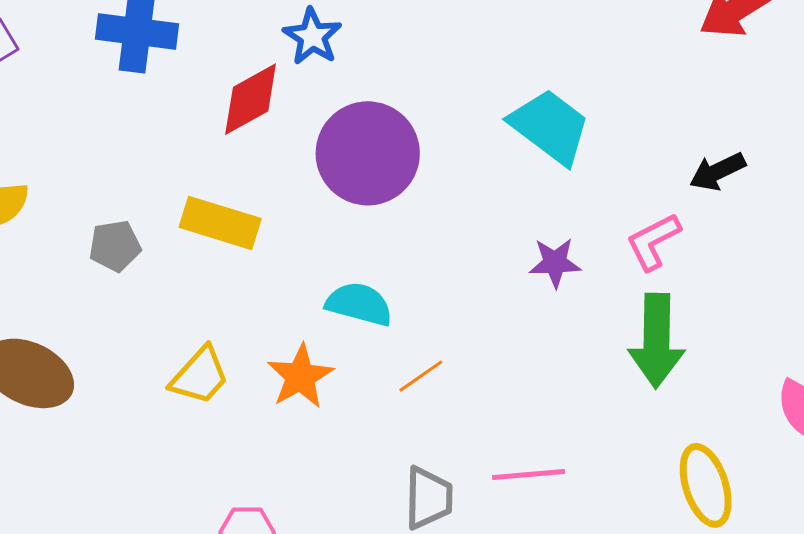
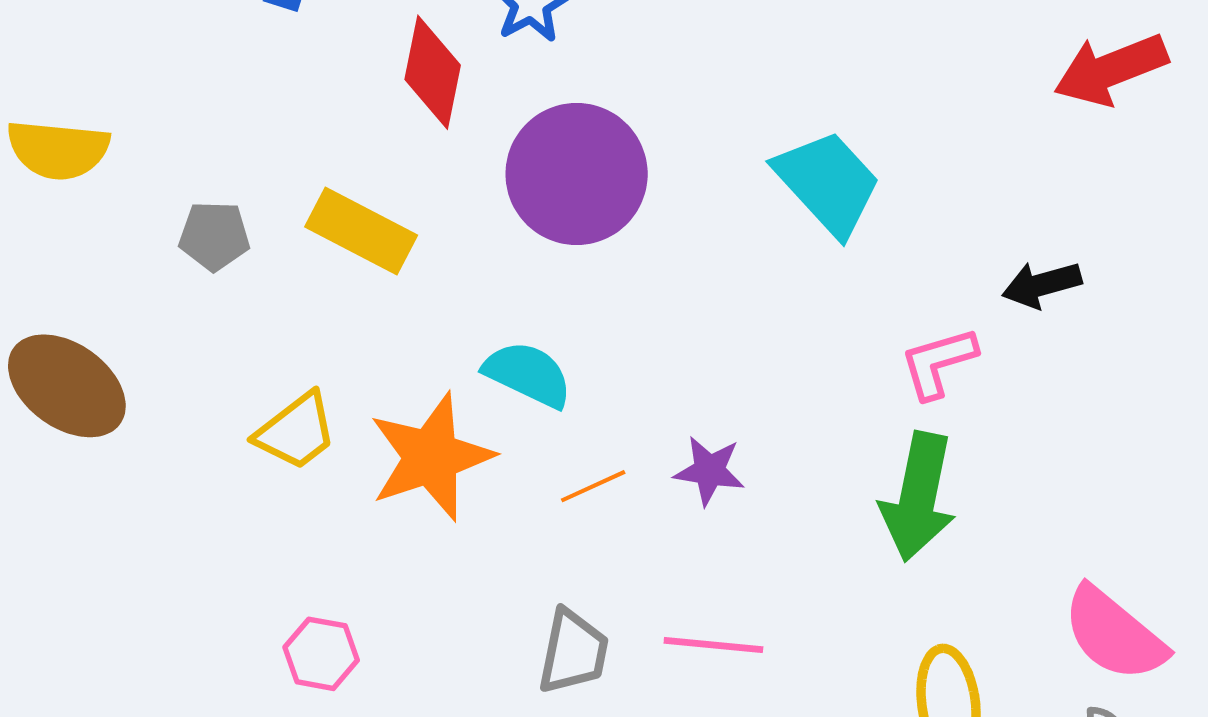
red diamond: (251, 99) -> (433, 72), turned -60
purple star: (555, 263) -> (709, 471), moved
orange star: (300, 376) -> (431, 457), size x1.4

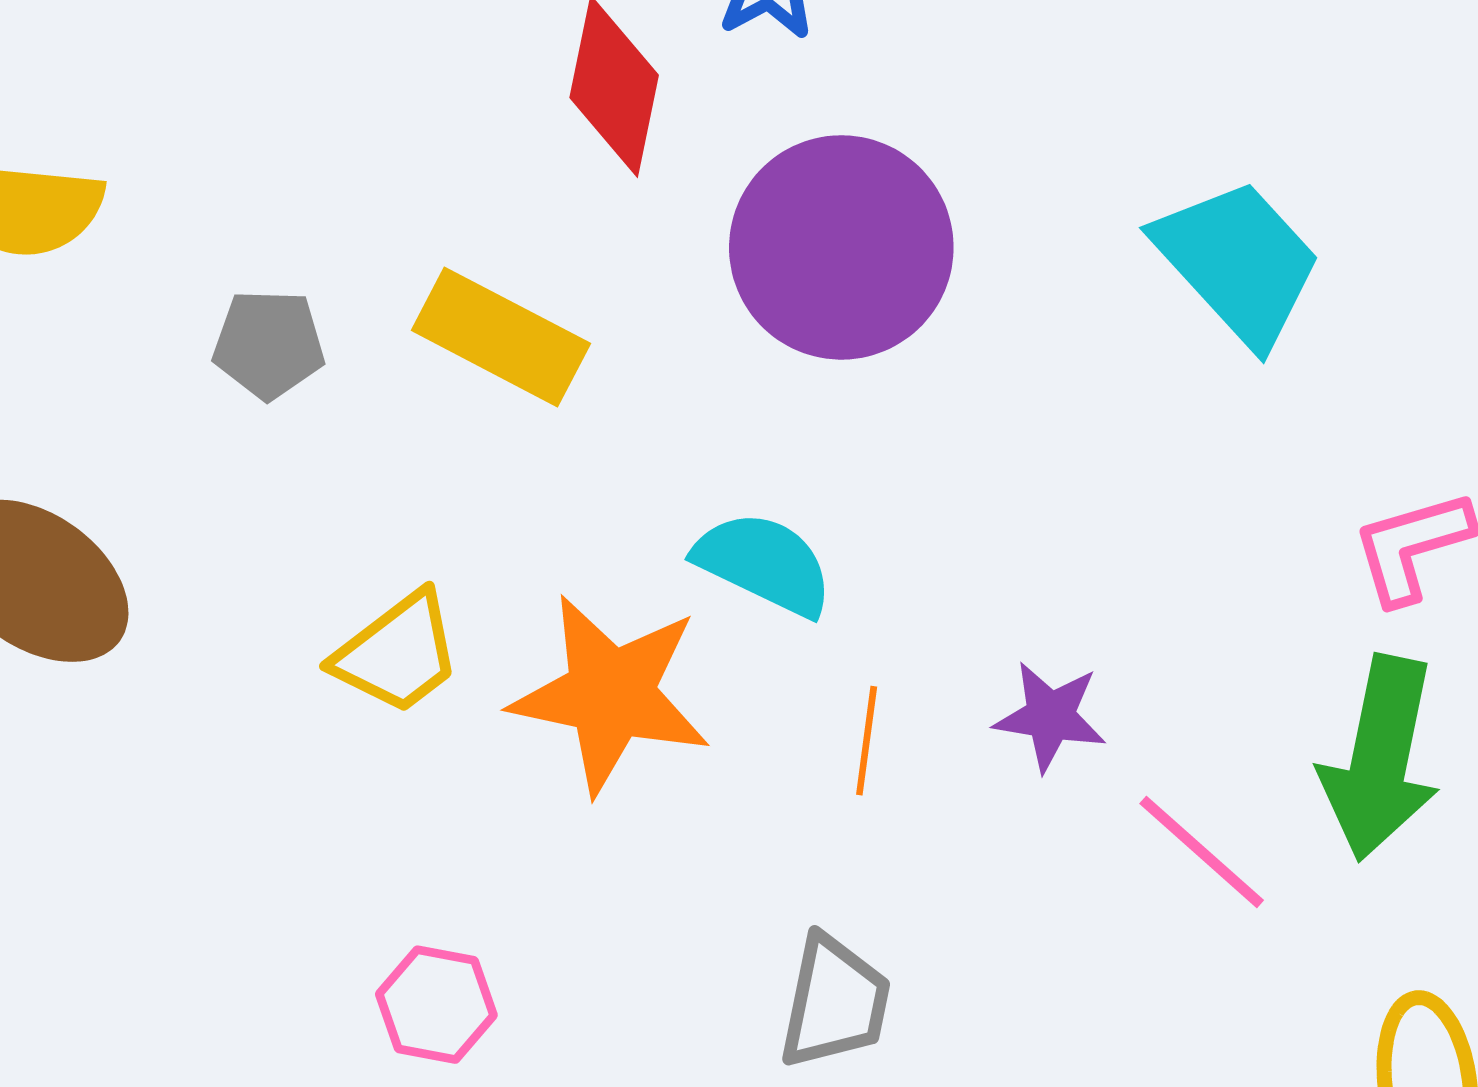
orange star: (431, 457) -> (611, 694), turned 30
orange line: (593, 486) -> (867, 741), turned -58
pink line: (713, 645) -> (1202, 852), moved, turned 36

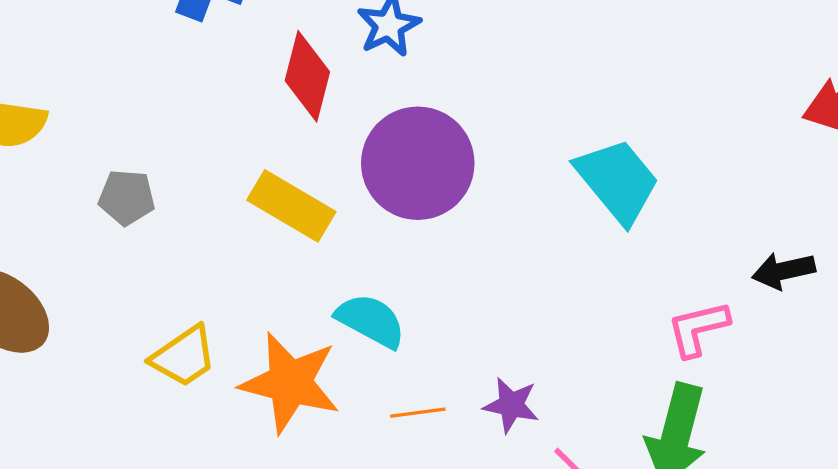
yellow rectangle: (501, 337) -> (291, 206), moved
orange line: (867, 741) -> (418, 413), turned 72

